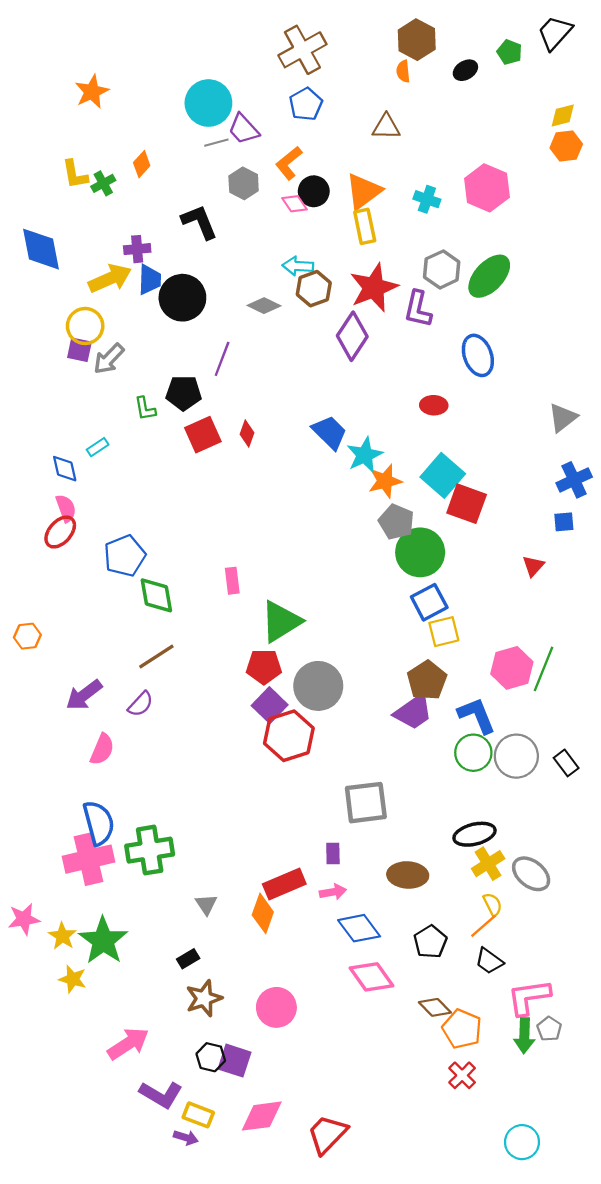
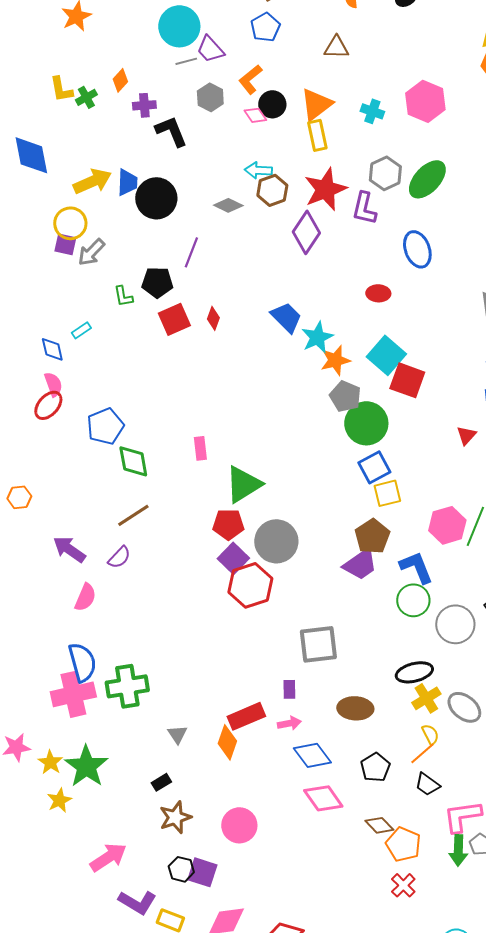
purple cross: (137, 249) -> (144, 105), moved
purple arrow: (84, 695) -> (69, 549), turned 72
gray circle: (516, 756) -> (455, 624), moved
yellow star: (73, 979) -> (59, 800), turned 30

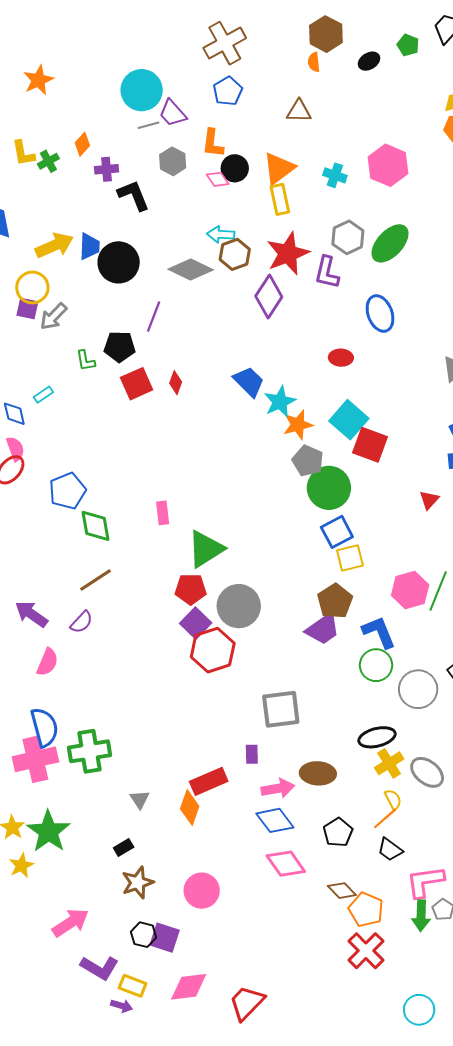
orange L-shape: (250, 79) -> (213, 143), turned -44
gray diamond: (228, 205) -> (191, 269), size x1.5
pink arrow: (289, 723) -> (278, 788), moved, size x1.4
red cross: (403, 885) -> (366, 951), size x1.5

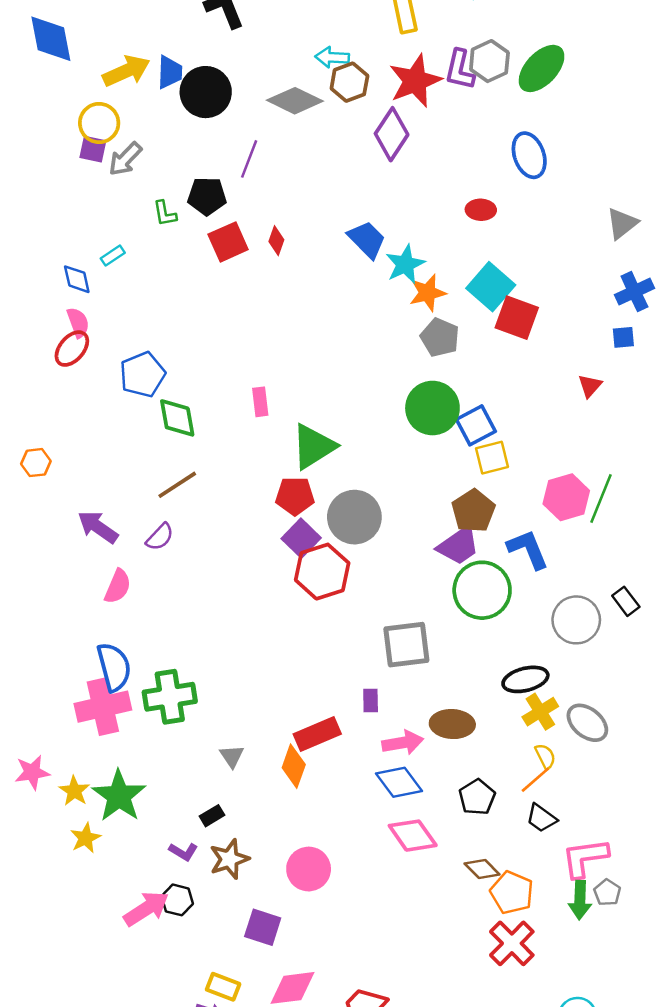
purple L-shape: (327, 272) -> (460, 70), moved
green circle: (329, 488) -> (432, 408), moved
green circle: (376, 665) -> (482, 590), moved, size x1.4
black hexagon: (144, 935) -> (177, 900), moved
purple L-shape: (100, 968) -> (183, 852), moved, size x0.6

